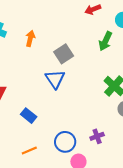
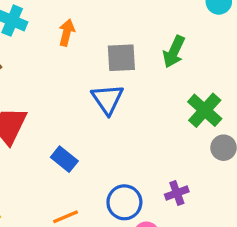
green arrow: (105, 41) -> (174, 52), moved
gray square: (64, 54) -> (121, 58), turned 30

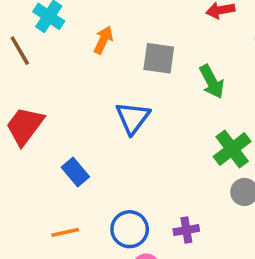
green arrow: (174, 52) -> (212, 82), turned -64
gray square: (121, 58) -> (159, 58), moved

